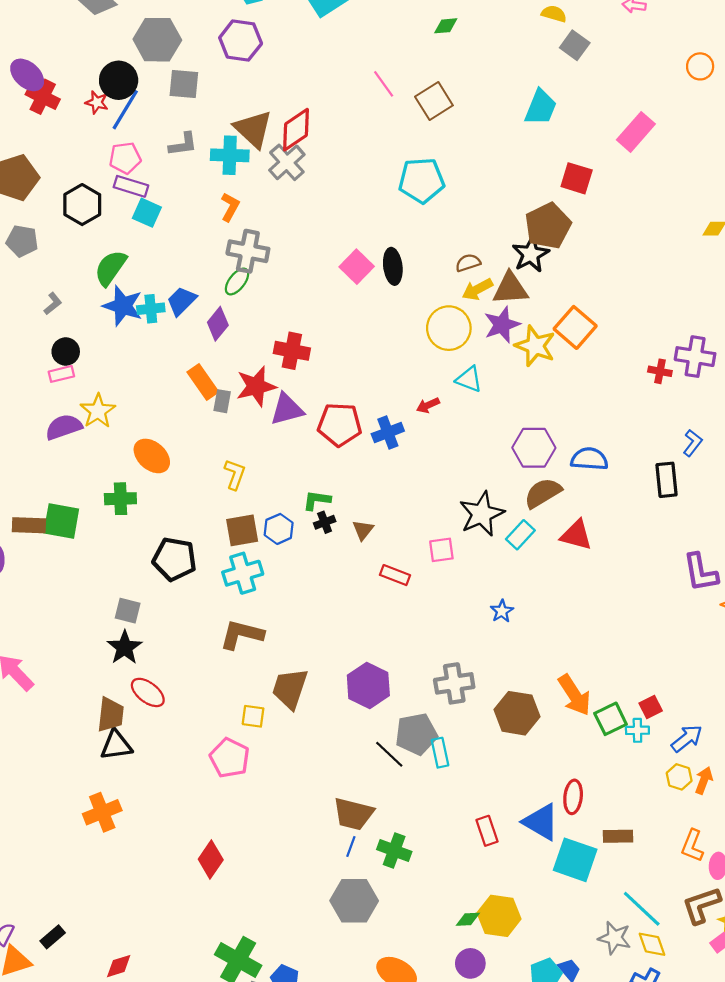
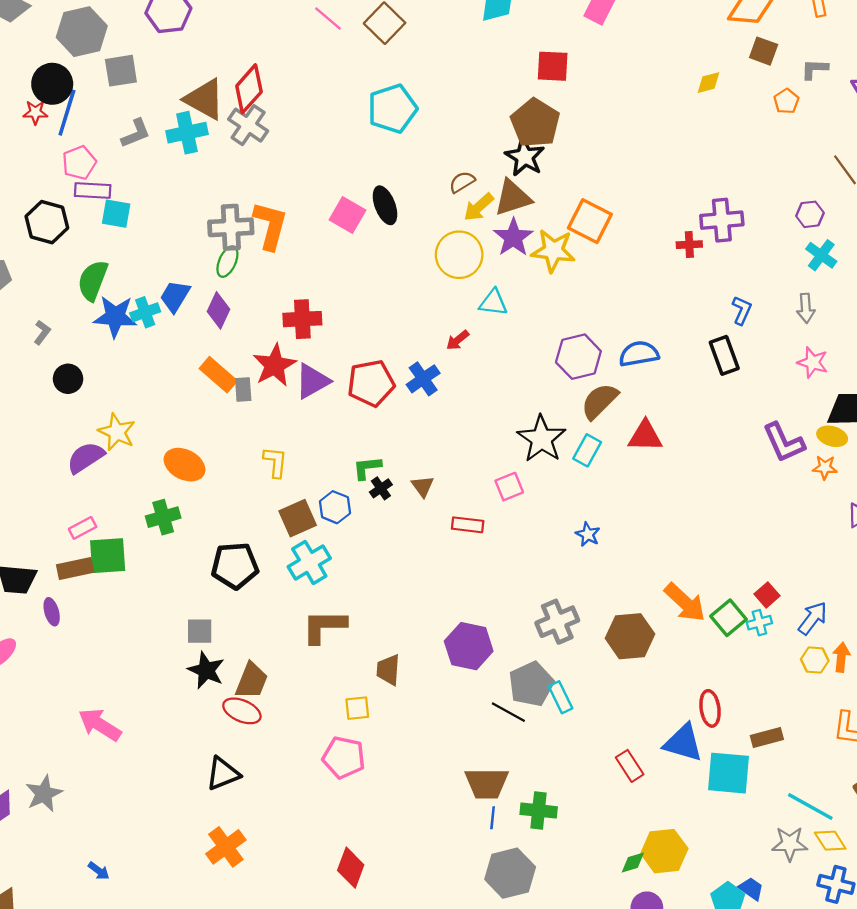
orange L-shape: (230, 207) -> (270, 226), moved, size x1.6
pink rectangle: (61, 374) -> (83, 528), moved
brown trapezoid: (290, 689) -> (388, 670), size x0.7
brown trapezoid: (111, 715) -> (252, 681), moved, turned 30

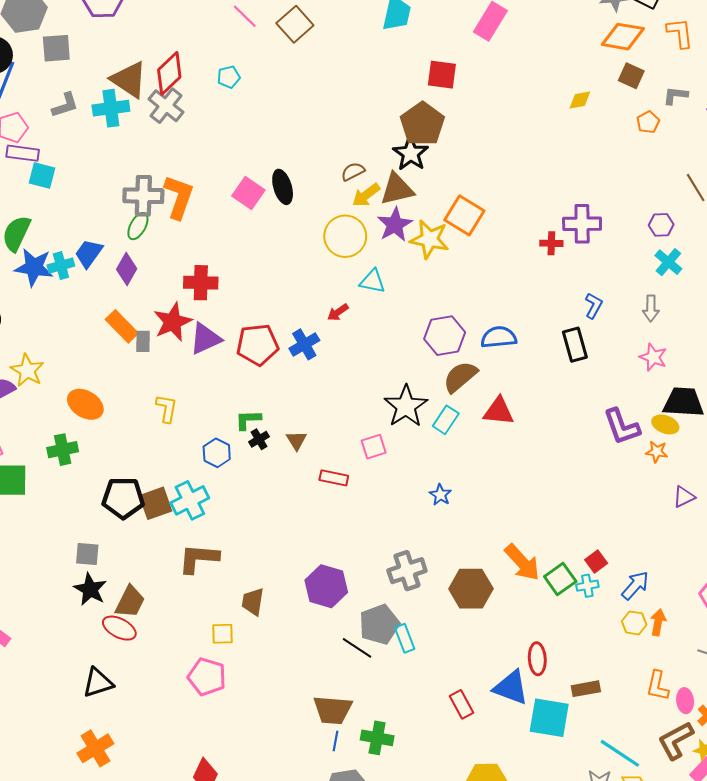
cyan pentagon: (392, 109) -> (229, 77), moved, size x0.5
brown square: (298, 518) -> (156, 503), moved

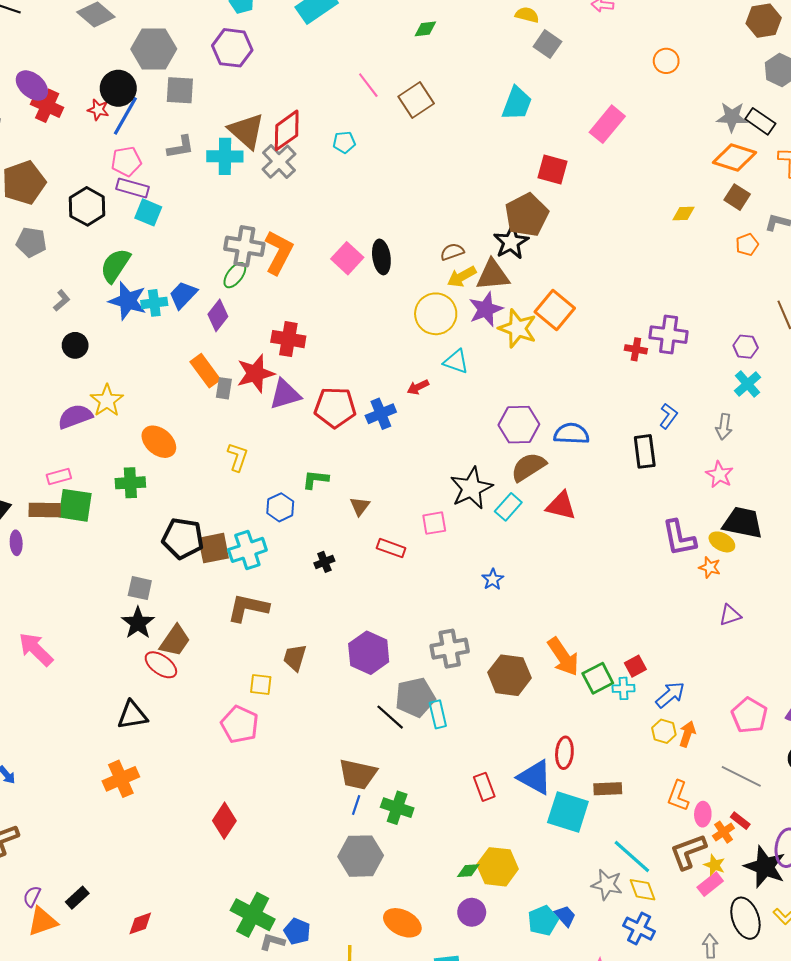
black cross: (259, 439) -> (324, 562), moved

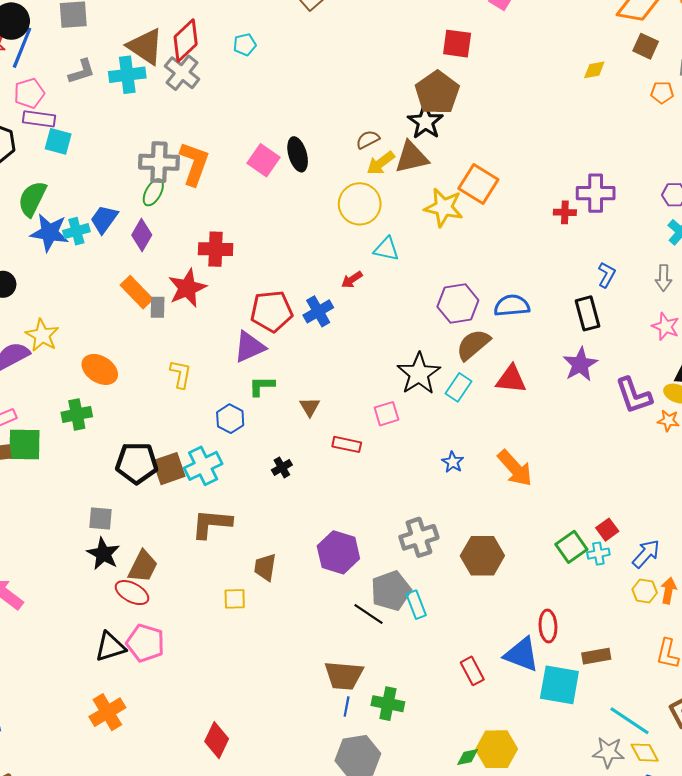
orange pentagon: (747, 245) -> (662, 92), turned 30
purple star: (486, 309) -> (580, 364), moved
purple triangle: (285, 394) -> (250, 347), moved
orange arrow: (563, 657) -> (515, 468), moved
pink pentagon: (240, 724) -> (145, 643), moved

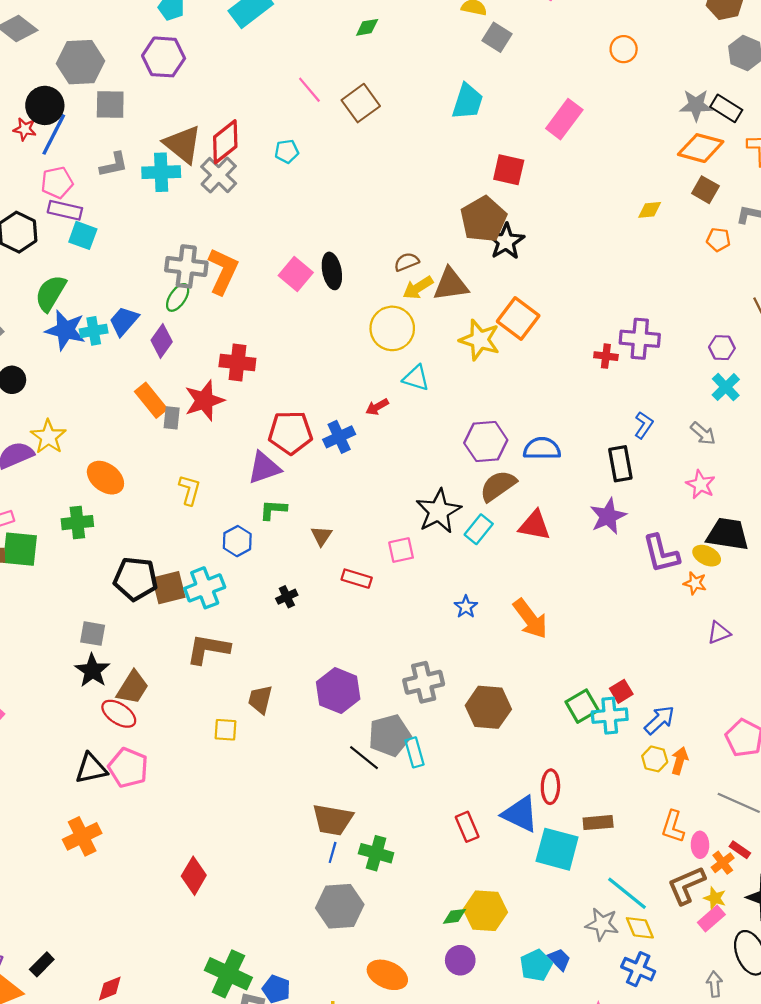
black star: (425, 122) -> (506, 241), moved
gray arrow: (664, 278) -> (703, 433), turned -55
cyan cross: (598, 554) -> (610, 716), size x1.5

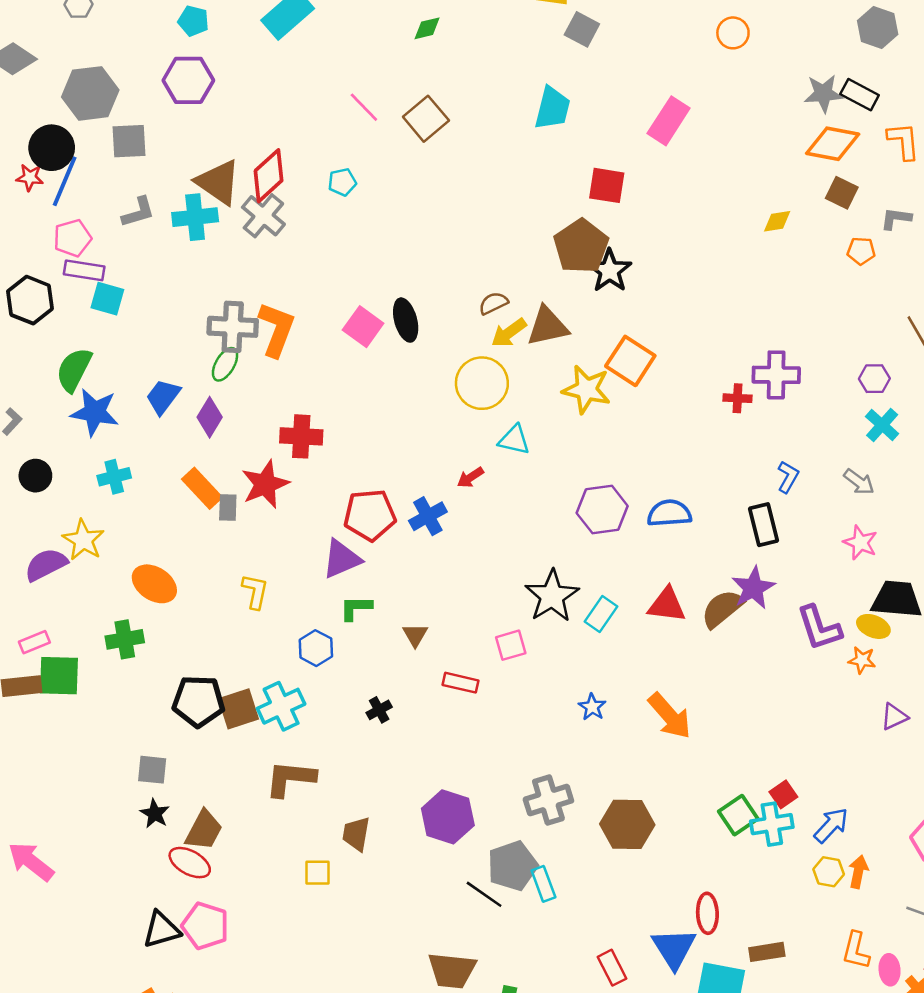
cyan cross: (94, 331) -> (114, 477), moved
brown semicircle: (498, 486) -> (722, 609), moved
black star: (92, 671) -> (155, 814), size x0.7
blue triangle: (520, 814) -> (674, 948), turned 36

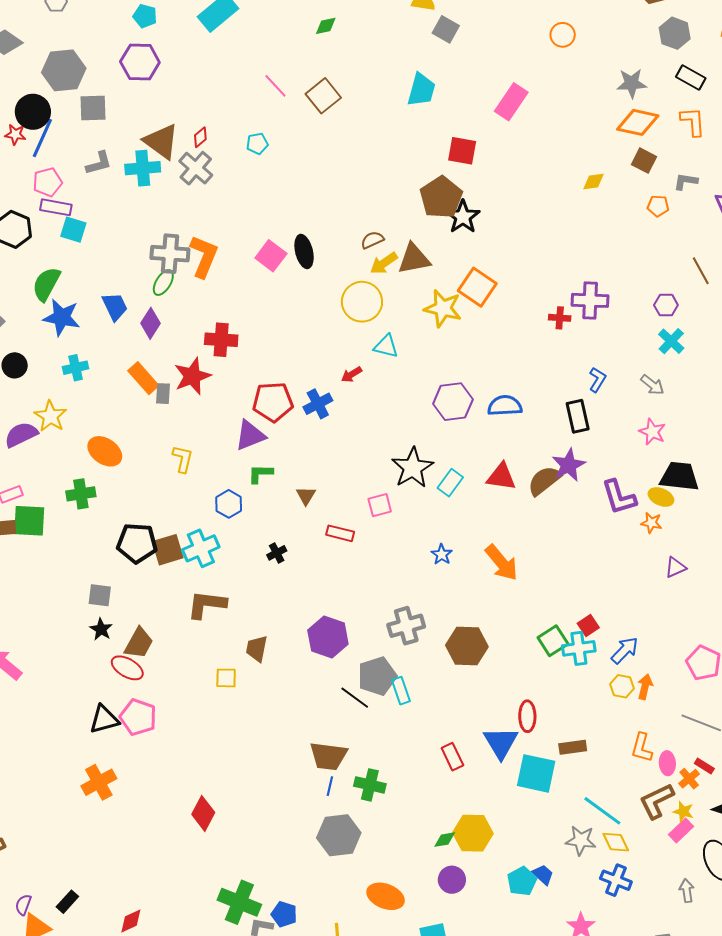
black rectangle: (860, 95) -> (691, 78), moved
red diamond: (269, 176) -> (200, 137), size x0.5
blue trapezoid: (163, 397) -> (115, 307), turned 116

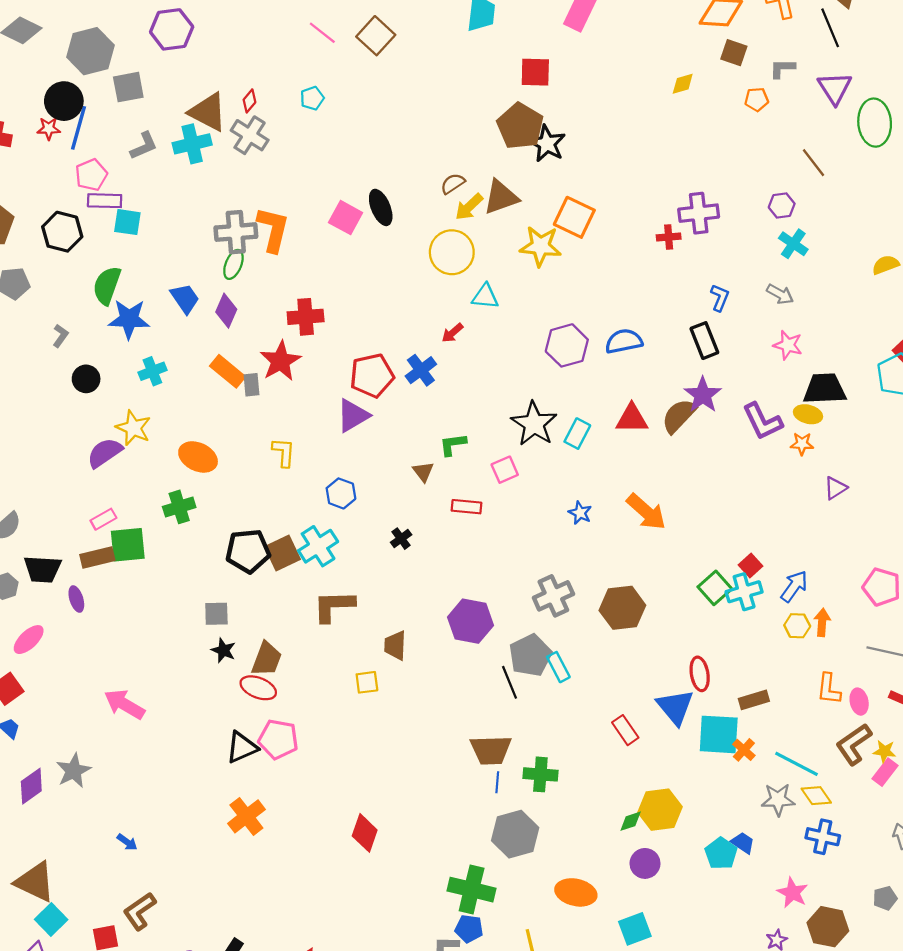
green L-shape: (260, 474) -> (453, 444), moved
black line: (355, 698) -> (510, 682), turned 40
orange cross: (689, 779) -> (744, 750), moved
green cross: (239, 902) -> (472, 890), moved

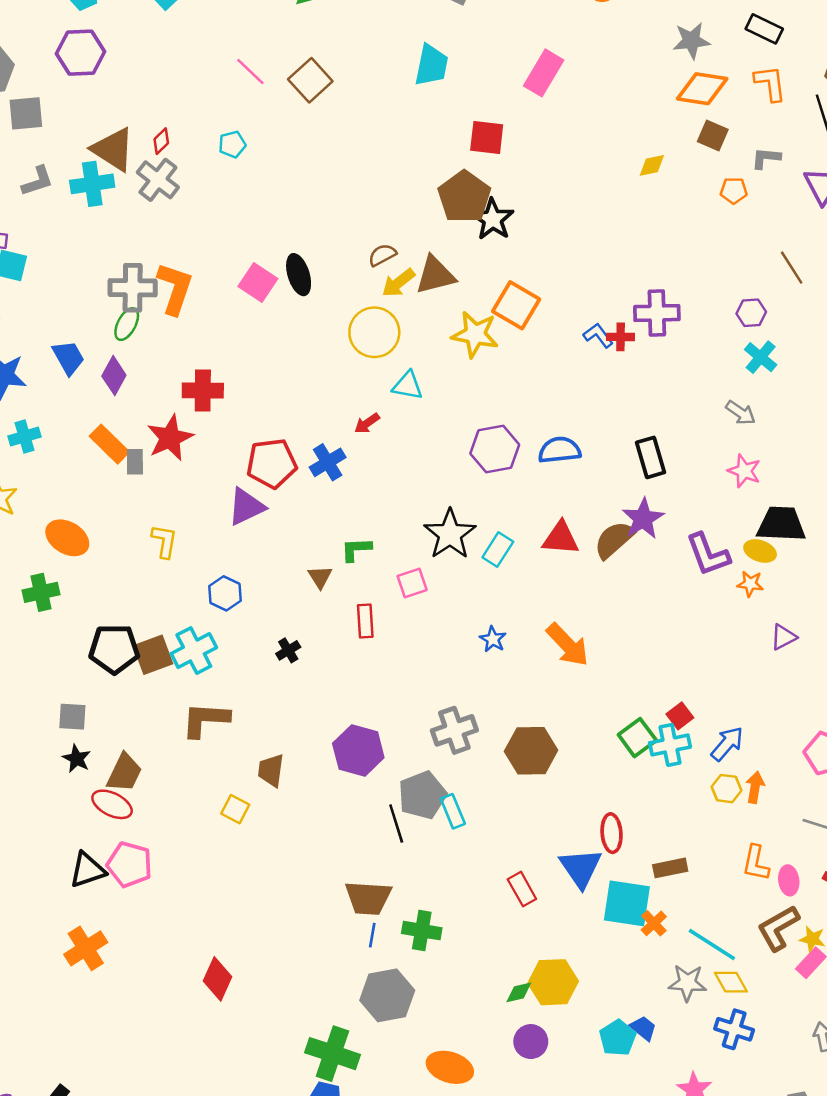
blue L-shape: (720, 298) -> (598, 335), moved, turned -64
red rectangle: (467, 507) -> (365, 621), turned 76
yellow square: (367, 682) -> (235, 809), turned 30

